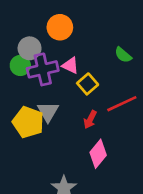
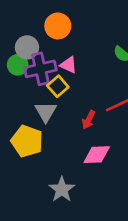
yellow square: (88, 84) -> (58, 86), moved
yellow pentagon: (28, 122) -> (27, 141), moved
pink diamond: (98, 154) -> (97, 155), turned 48

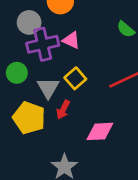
green circle: (18, 65) -> (17, 73), moved
yellow square: (58, 86) -> (75, 78), moved
red arrow: (89, 120) -> (63, 110), moved

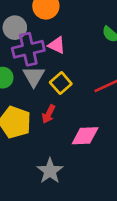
gray triangle: (48, 88) -> (34, 76), moved

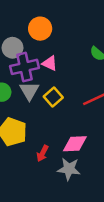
red arrow: (49, 114) -> (42, 153), moved
gray star: (50, 171) -> (69, 169), moved, turned -30

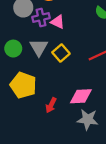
purple cross: (25, 67) -> (41, 17), moved, size x0.7
gray star: (69, 169) -> (88, 120), moved

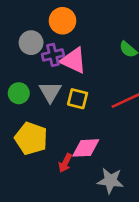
pink triangle: (58, 22) -> (73, 60), size x1.5
yellow square: (61, 53) -> (78, 99), turned -35
pink diamond: (81, 96) -> (86, 148), moved

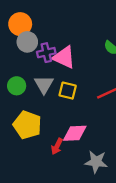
orange circle: (62, 21) -> (20, 24), moved

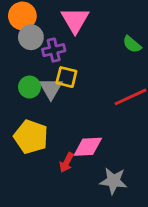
pink triangle: (64, 57) -> (75, 20), moved, turned 35
green circle: (17, 86) -> (29, 87), moved
yellow square: (68, 91) -> (66, 77), moved

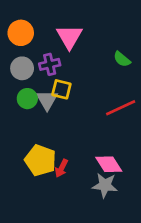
gray circle: (31, 37) -> (22, 68), moved
yellow pentagon: (31, 137) -> (40, 160), moved
pink diamond: (88, 147) -> (109, 164), moved, turned 60

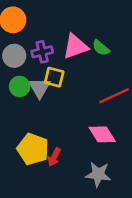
pink triangle: (69, 37) -> (75, 46), moved, turned 40
green semicircle: (122, 59) -> (101, 48), moved
pink diamond: (109, 164) -> (102, 134), moved

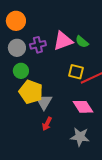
yellow square: (54, 77) -> (76, 72), moved
gray triangle: (40, 88) -> (44, 102), moved
yellow pentagon: (33, 149) -> (31, 92), moved

